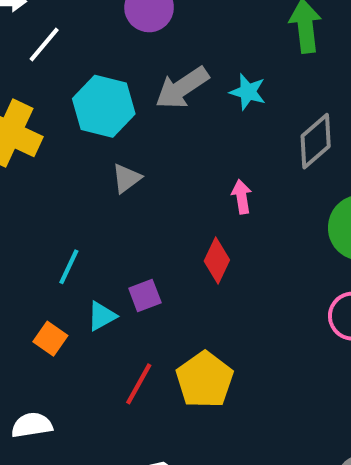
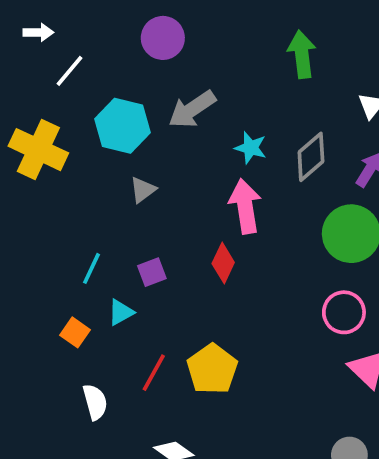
cyan star: (248, 92) -> (251, 148), moved
pink arrow: (242, 197) -> (245, 206), size x1.8
purple square: (145, 296) -> (152, 272), moved
white semicircle: (32, 425) -> (95, 402), moved, turned 84

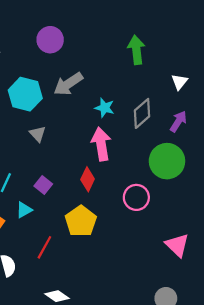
gray triangle: (143, 190) -> (38, 134), turned -36
purple square: (152, 272) -> (43, 185), turned -30
pink circle: (344, 312) -> (136, 197), moved
yellow pentagon: (212, 369) -> (81, 221), moved

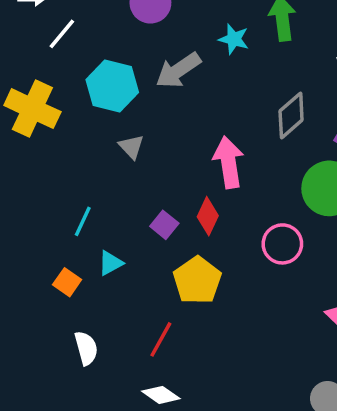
cyan star: (105, 108) -> (234, 39), moved
purple square: (43, 185) -> (164, 225), moved
red line: (44, 247) -> (161, 339), moved

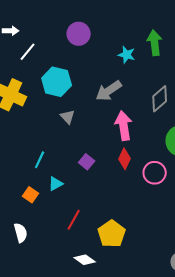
gray arrow: (178, 70) -> (109, 91), moved
red diamond: (208, 216) -> (125, 159), moved
yellow pentagon: (197, 280) -> (112, 234), moved
red line: (161, 339) -> (74, 220), moved
white semicircle: (86, 348) -> (21, 233), moved

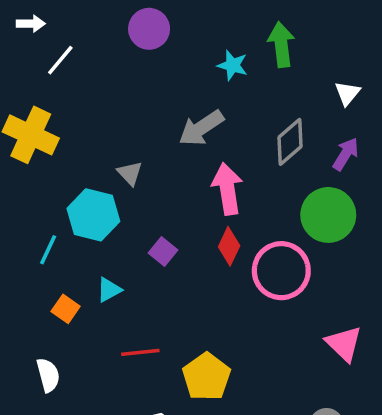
cyan hexagon: (57, 82) -> (93, 215), moved
cyan line: (40, 160) -> (48, 250), moved
pink circle: (155, 173) -> (281, 271), size x1.4
red line: (74, 220) -> (140, 352), turned 55

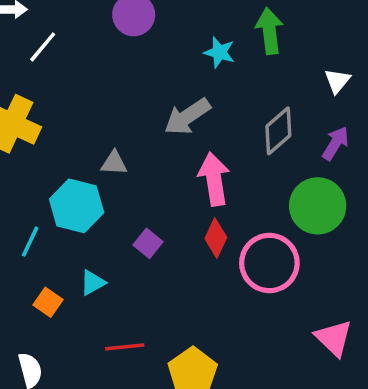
gray triangle: (130, 173) -> (114, 163), turned -44

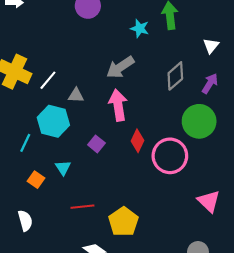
white line: (43, 47) -> (48, 80), moved
pink arrow: (214, 179) -> (118, 105), moved
cyan triangle: (93, 283) -> (63, 168), turned -35

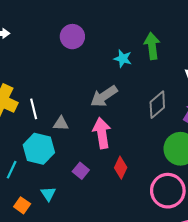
white line: (48, 80) -> (34, 109), turned -54
pink circle: (170, 156) -> (168, 191), moved

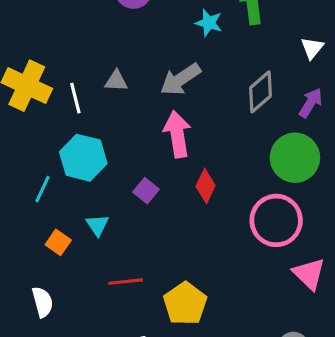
gray triangle: (61, 124) -> (116, 81), moved

